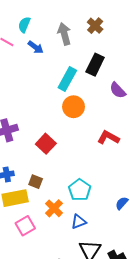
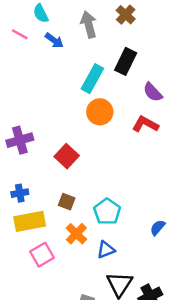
cyan semicircle: (24, 25) -> (41, 13), turned -49
red L-shape: (108, 138) -> (145, 124), moved
brown square: (36, 182) -> (67, 202), moved

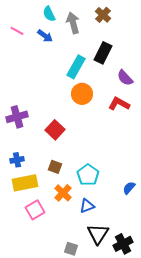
cyan semicircle: (41, 13) -> (49, 14), moved

